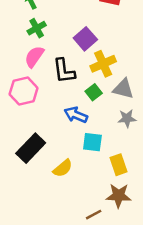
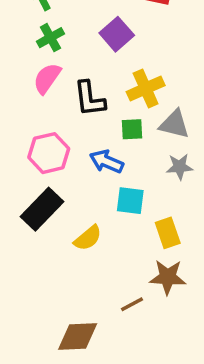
purple square: (85, 39) -> (117, 34), moved
pink hexagon: (24, 91) -> (49, 153), moved
green square: (94, 92) -> (132, 129), turned 35

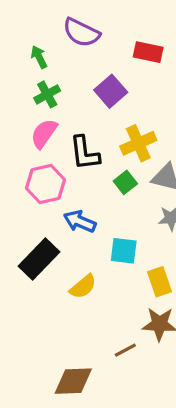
green square: (132, 129) -> (125, 182), turned -35
pink hexagon: (49, 153) -> (46, 184), moved
blue arrow: (107, 162) -> (80, 221), moved

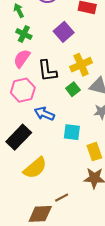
green cross: (47, 94) -> (24, 34), turned -35
yellow semicircle: (83, 287) -> (35, 168), moved, size x1.4
brown line: (125, 350) -> (62, 198), moved

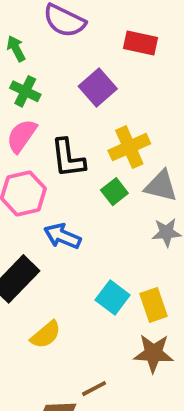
cyan square: (72, 132) -> (113, 297), moved, turned 30
yellow semicircle: (35, 168) -> (46, 335), size x0.7

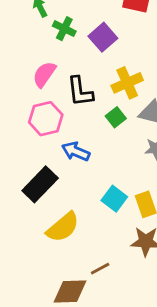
green cross: (25, 91) -> (64, 29), moved
yellow semicircle: (46, 335) -> (63, 227), size x1.4

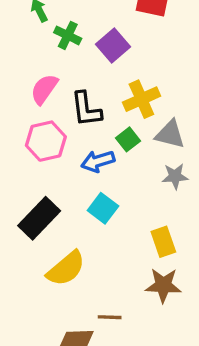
blue arrow: (76, 151) -> (98, 161), moved, turned -40
cyan square: (114, 199) -> (103, 208), moved
brown line: (100, 269) -> (110, 317), turned 30

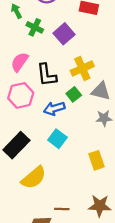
brown star: (163, 285) -> (100, 206), moved

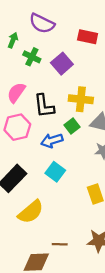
green arrow: (16, 11) -> (13, 40), turned 48
yellow cross: (82, 68) -> (81, 99), turned 30

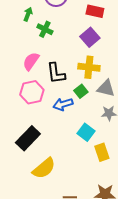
purple square: (62, 64) -> (90, 37), moved
cyan square: (55, 172) -> (86, 132), moved

